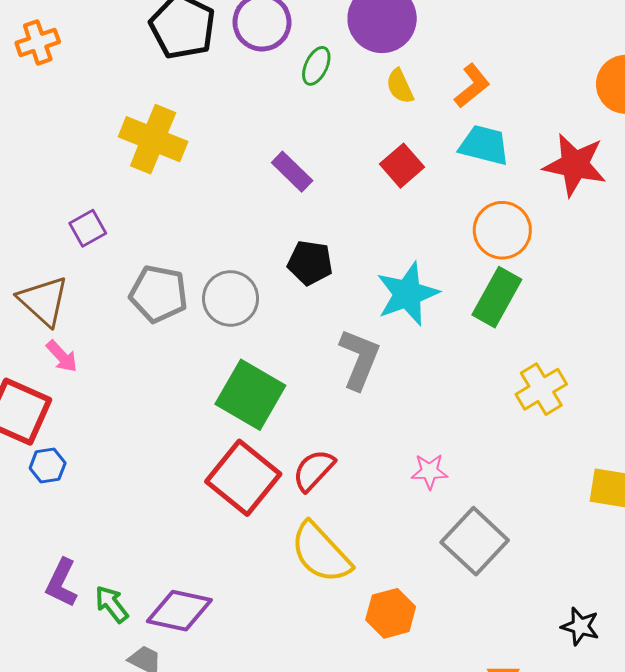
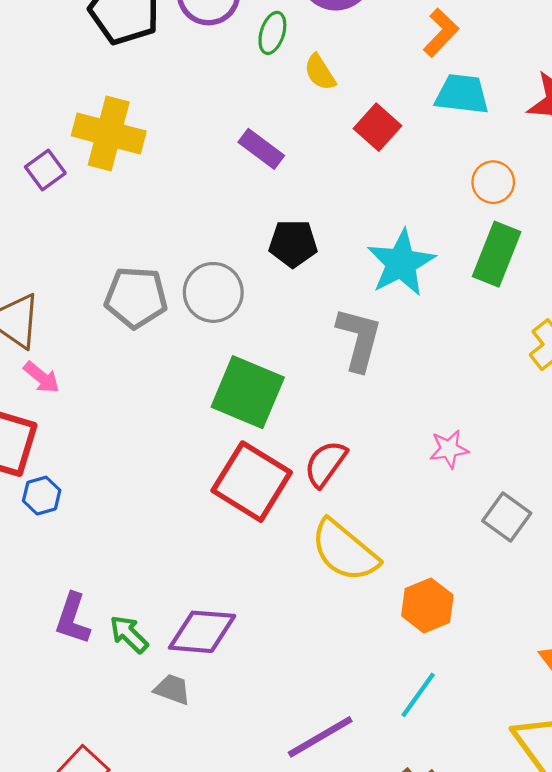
yellow semicircle: (400, 86) -> (320, 72), moved
purple square: (88, 228) -> (45, 170), moved
orange circle: (502, 230) -> (493, 182), size x0.7
gray square: (475, 541) -> (507, 517), size x0.7

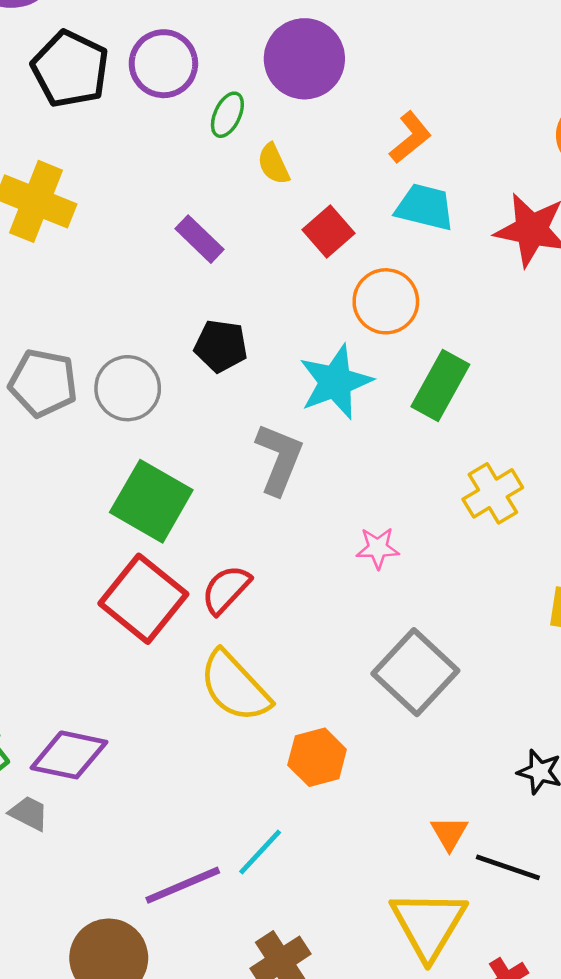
orange circle: (493, 182) -> (386, 301), moved, size x1.4
pink star: (449, 449) -> (378, 548), moved
gray square: (507, 517) -> (415, 672), size x1.6
cyan line: (418, 695) -> (260, 852), moved

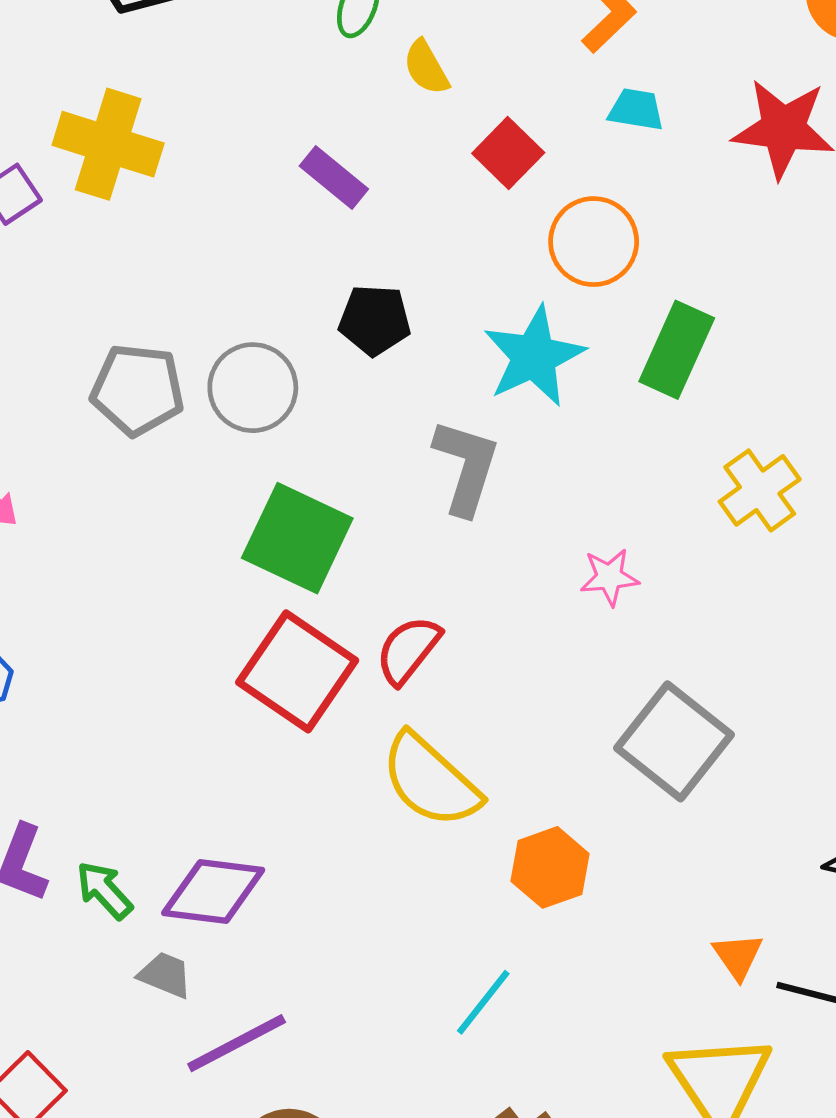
cyan trapezoid: (425, 207) -> (636, 110), size x0.7
purple line: (183, 885) -> (237, 1043), moved

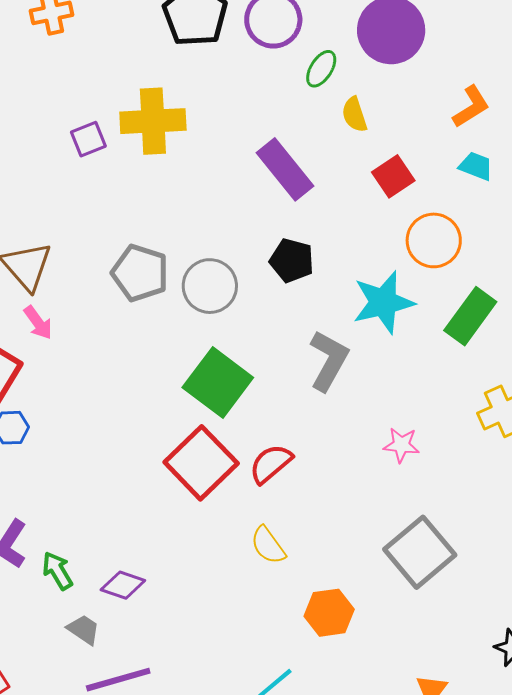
yellow cross: (108, 144) -> (153, 121), turned -32
purple rectangle: (334, 177) -> (285, 169), size x1.5
yellow semicircle: (431, 781) -> (268, 545), size x0.6
purple diamond: (213, 891) -> (123, 585), size x0.7

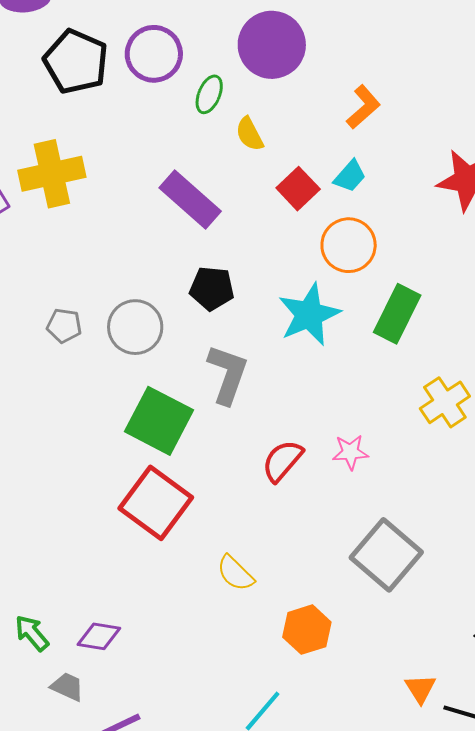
cyan trapezoid: (476, 166) -> (350, 176), moved, turned 120
gray pentagon: (140, 273) -> (64, 326), size x0.6
gray L-shape: (329, 361) -> (228, 374), moved
red semicircle: (271, 464) -> (282, 461), moved

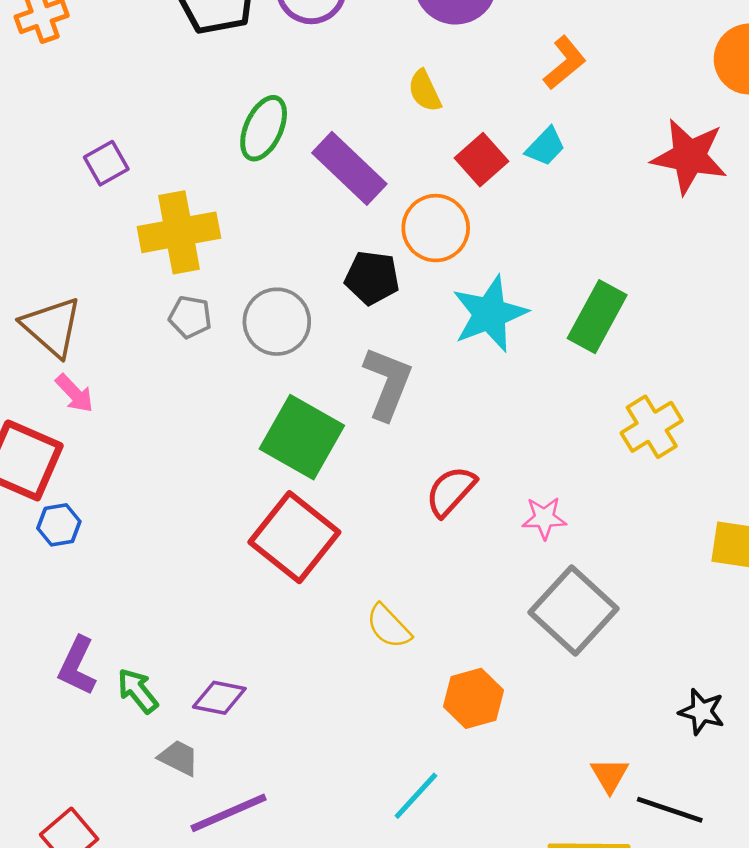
green ellipse: (209, 94) -> (264, 128), moved, size x1.4
yellow cross: (52, 174) -> (179, 232), moved
orange circle: (349, 245) -> (436, 228), moved
pink star: (350, 452) -> (544, 518), moved

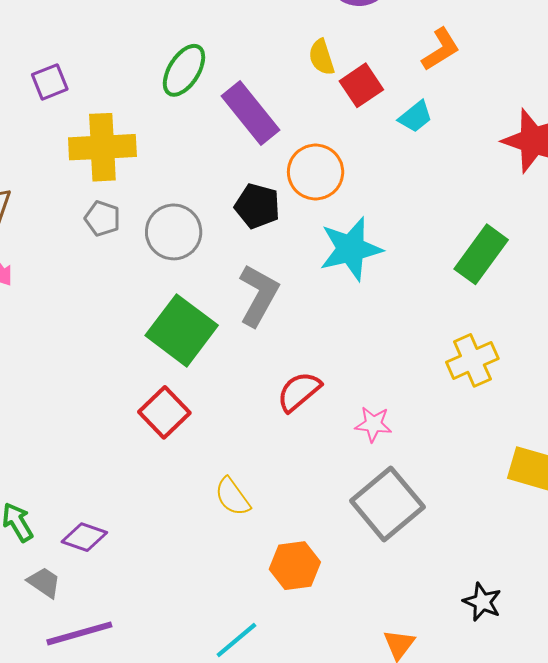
red square: (481, 160) -> (361, 85), moved
green rectangle: (597, 317) -> (481, 254), moved
red square: (294, 537) -> (164, 412), size x0.7

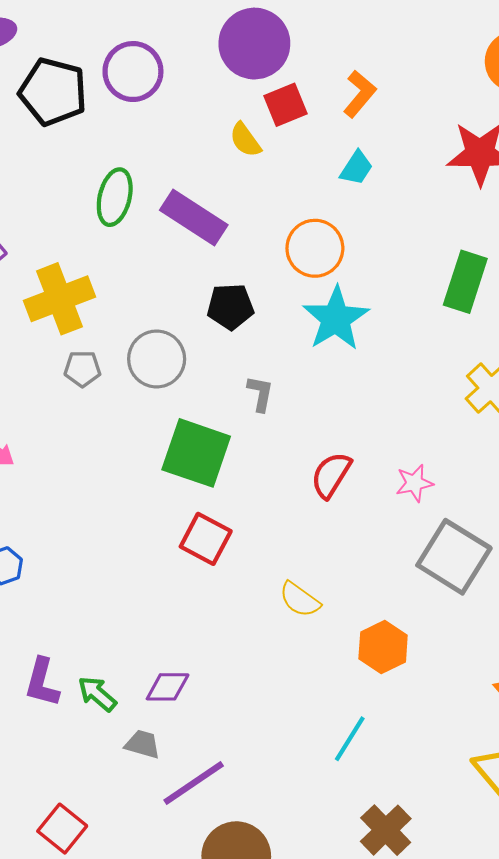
red square: (361, 85) -> (286, 105), moved, turned 30
orange circle: (316, 172) -> (315, 248), moved
gray L-shape: (259, 295) -> (260, 394), size x0.6

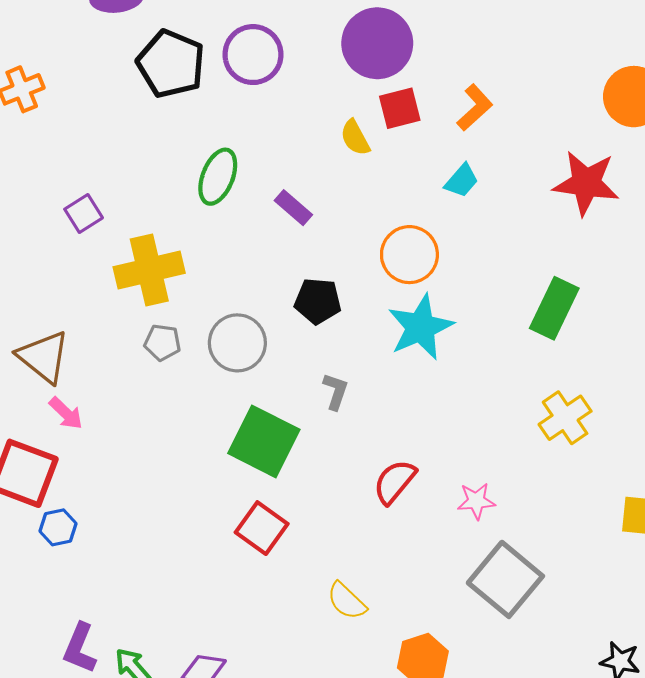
purple rectangle: (194, 218) -> (293, 208), size x0.6

